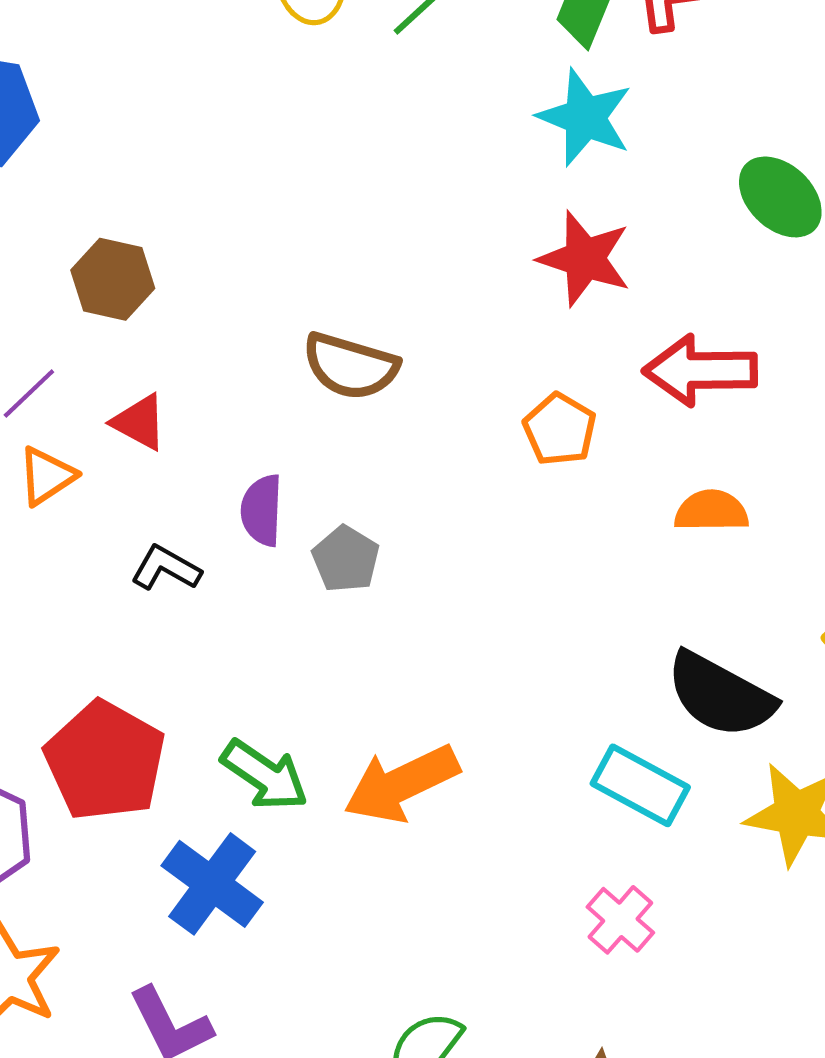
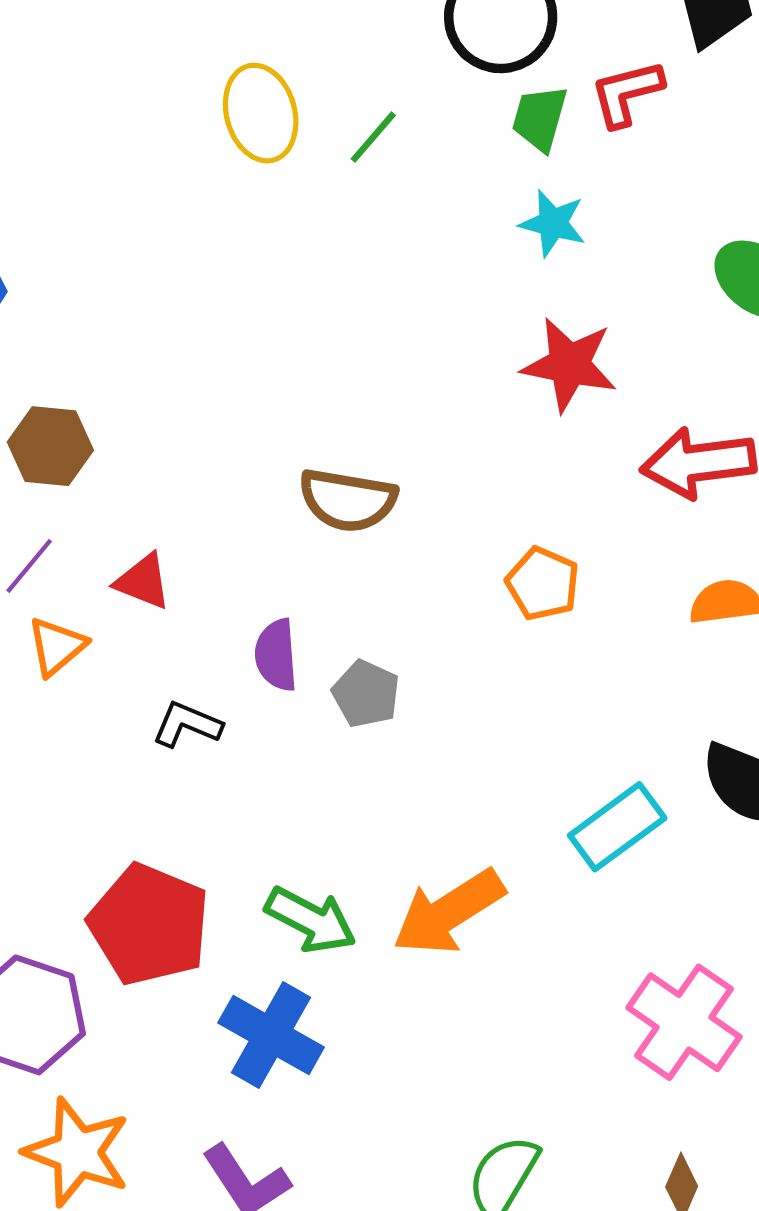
cyan star: (585, 117) -> (553, 223), size x0.7
brown hexagon: (113, 279) -> (50, 446), moved
orange pentagon: (560, 429) -> (543, 584), moved
cyan rectangle: (640, 785) -> (617, 827), moved, turned -58
pink cross: (620, 920) -> (684, 1022), size x1.6

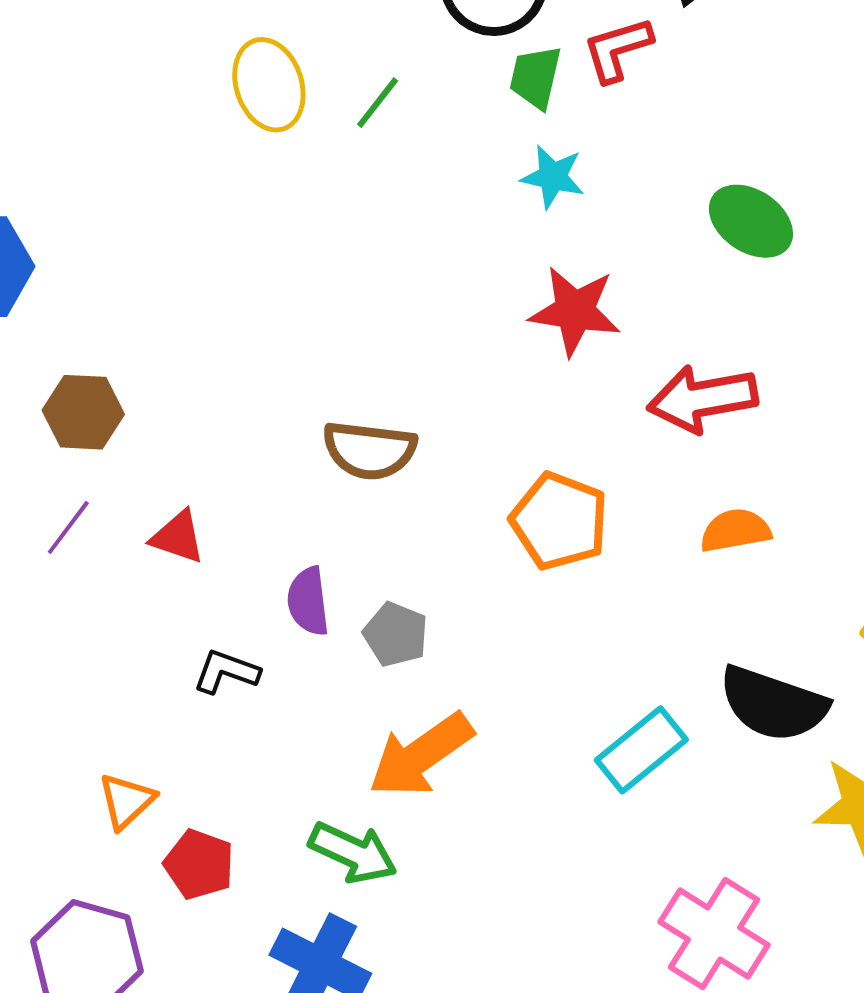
orange pentagon: (543, 584) -> (559, 521), size x1.4
orange triangle: (57, 646) -> (126, 801), moved
orange arrow: (449, 912) -> (421, 755), moved
red pentagon: (149, 925) -> (199, 864), size x0.6

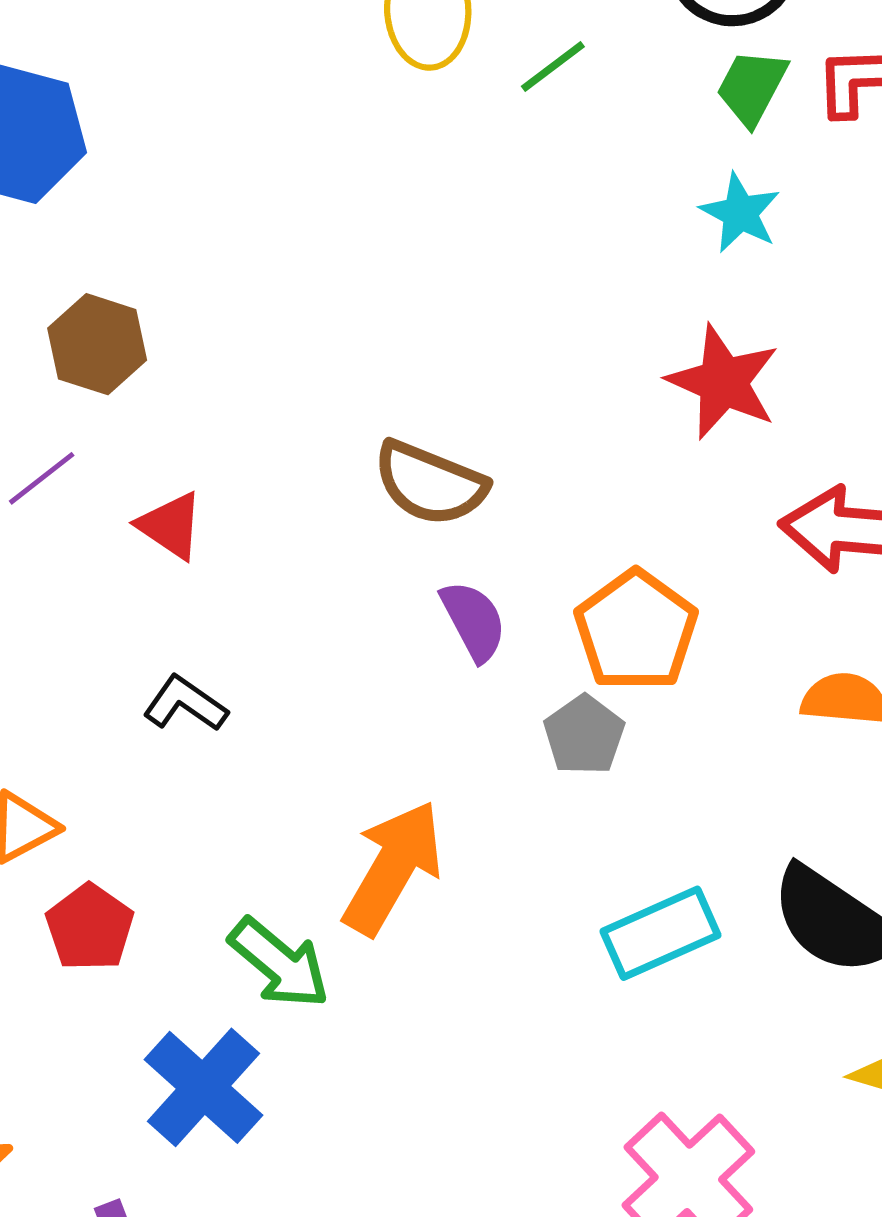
purple semicircle: (308, 601) -> (474, 621), moved, turned 144
gray pentagon: (396, 634) -> (584, 735), moved
orange arrow: (421, 755) -> (393, 868), turned 140

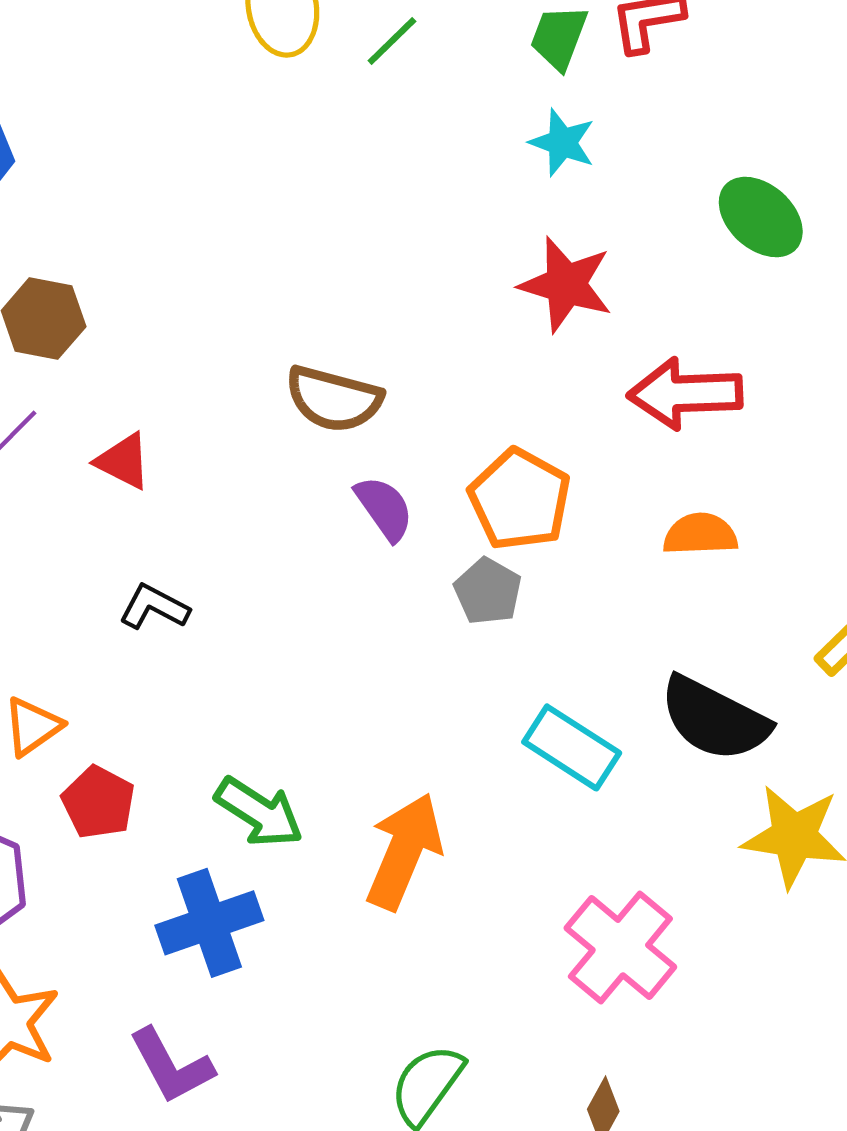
orange arrow: (393, 868) -> (404, 851), moved
cyan rectangle: (661, 933) -> (572, 747), turned 64
blue cross: (204, 1087) -> (209, 923), turned 36

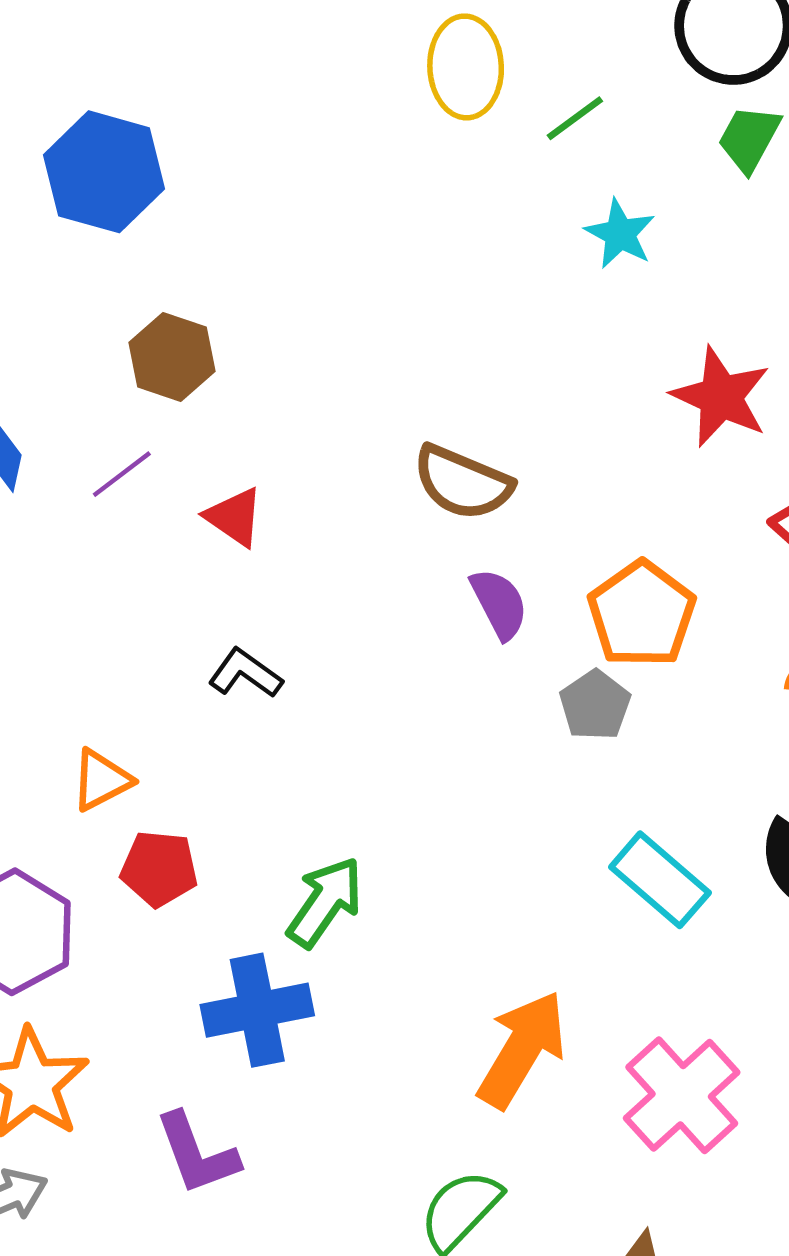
cyan star: (562, 143) -> (620, 234), moved
red pentagon: (98, 802) -> (159, 869), turned -30
green arrow: (259, 812) -> (325, 902), turned -96
orange arrow: (404, 851) -> (522, 1049), moved

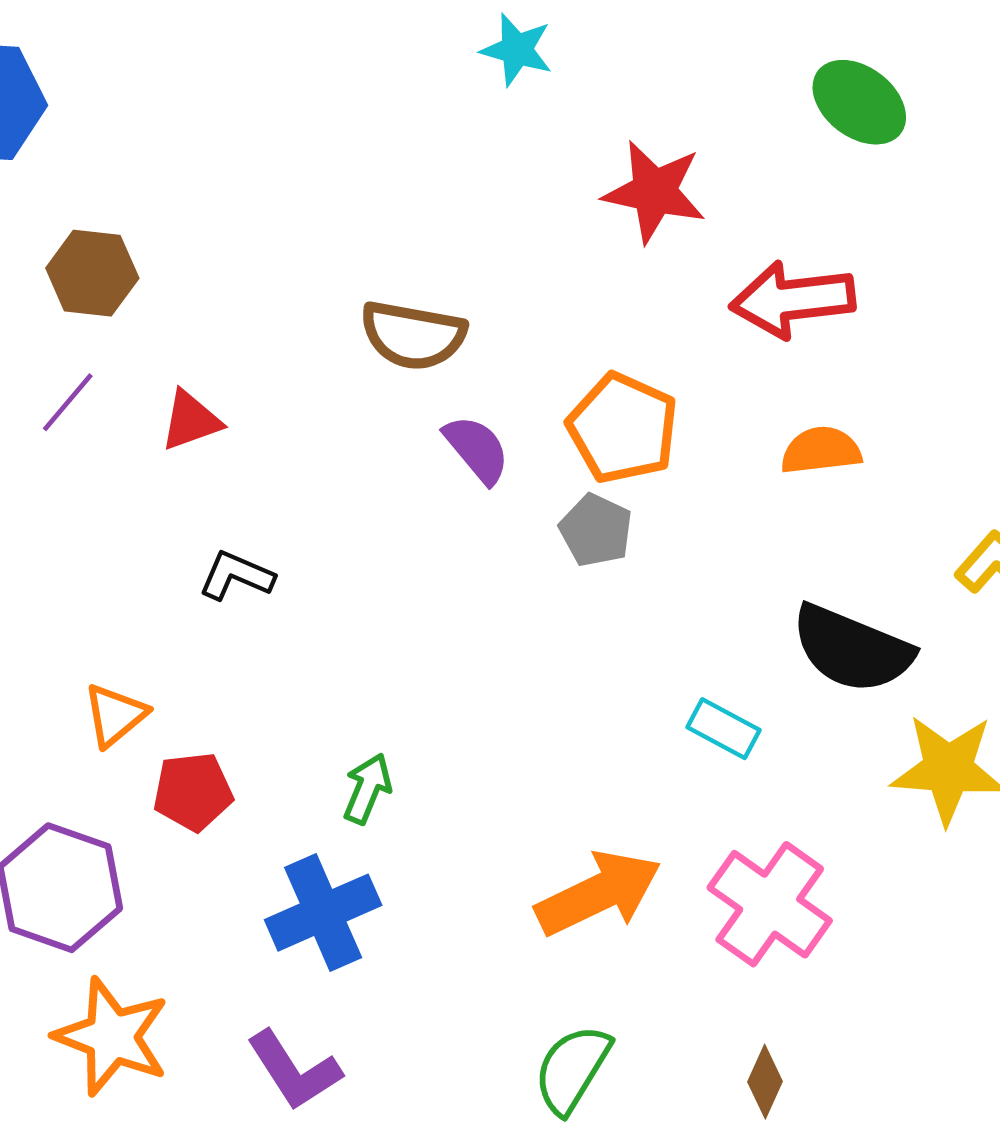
red triangle: (234, 517) -> (191, 421), turned -42
cyan rectangle: (660, 880) -> (723, 729), moved, size x0.7
green arrow: (325, 902) -> (367, 789), size x0.7
orange arrow: (522, 1049) -> (599, 893), turned 46

